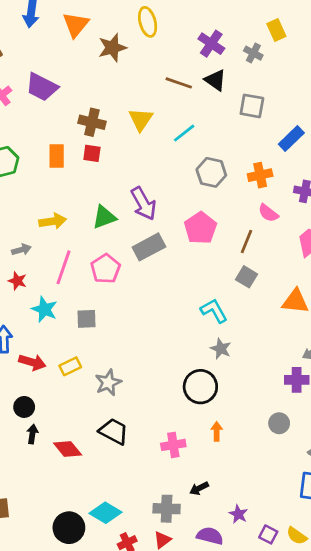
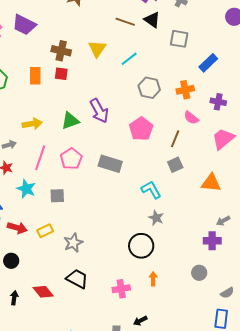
gray rectangle: (149, 247) -> (110, 164), moved, turned 45
gray square: (247, 277) -> (175, 165), turned 35
black arrow: (32, 434) -> (14, 298), moved

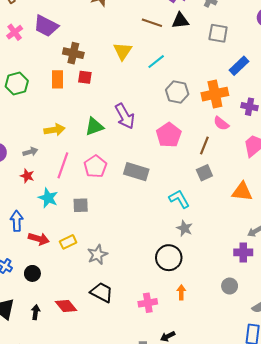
black triangle: (152, 20) -> (180, 21), turned -42
gray square: (179, 39) -> (218, 33), moved
brown cross: (61, 51) -> (73, 53), moved
orange cross: (185, 90) -> (215, 94), size x1.4

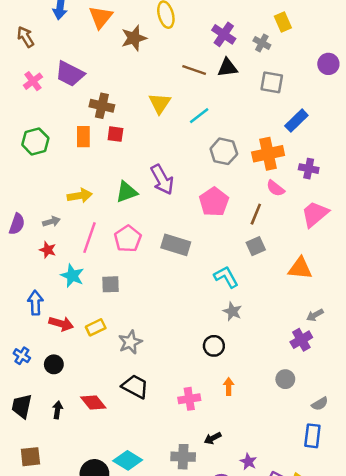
purple cross: (243, 252) -> (301, 340), turned -30
black circle: (169, 258) -> (214, 346), size x0.7

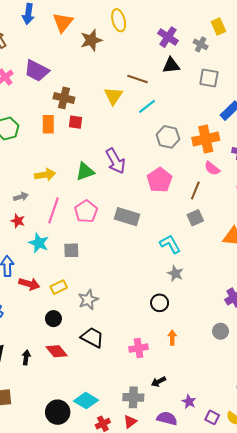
brown line: (194, 70) -> (138, 79), moved
black circle: (54, 364) -> (53, 319), moved

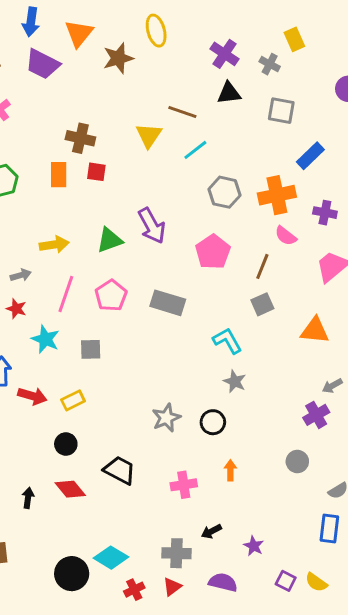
purple trapezoid: (37, 71) -> (43, 64), moved
gray star: (88, 300) -> (166, 418), moved
purple star: (189, 402) -> (254, 546), moved

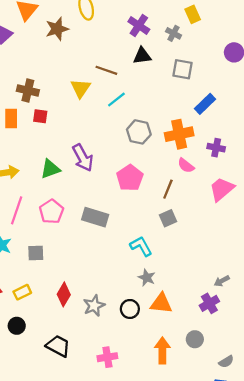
orange triangle: (315, 330) -> (161, 303), moved
orange arrow: (230, 470) -> (162, 350), moved, size x1.6
red diamond: (70, 489) -> (64, 294), moved, turned 70

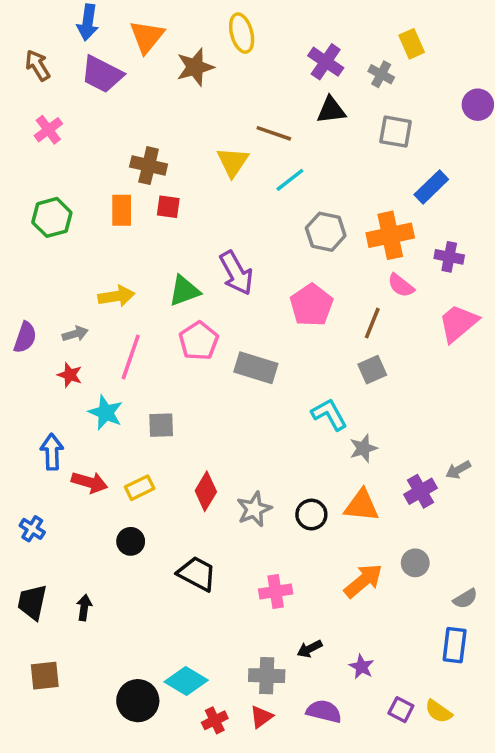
pink pentagon: (51, 211) -> (199, 341), moved
gray star: (147, 278) -> (363, 448), moved, turned 30
purple cross: (209, 303) -> (421, 491), moved
orange arrow: (162, 350) -> (363, 581), turned 50

